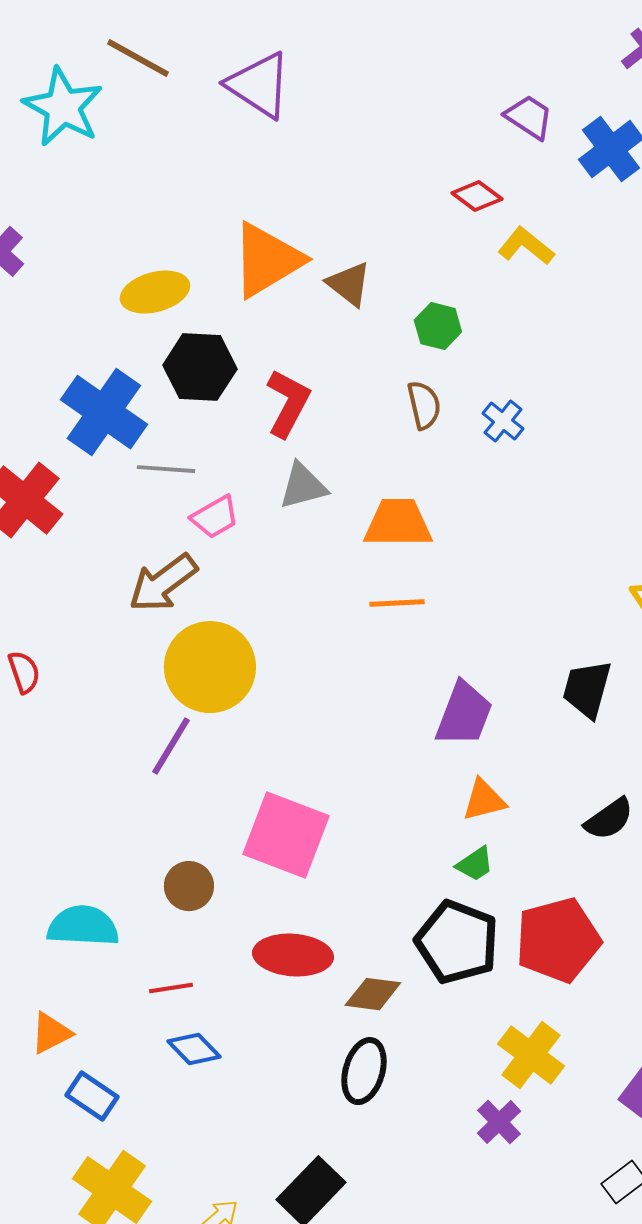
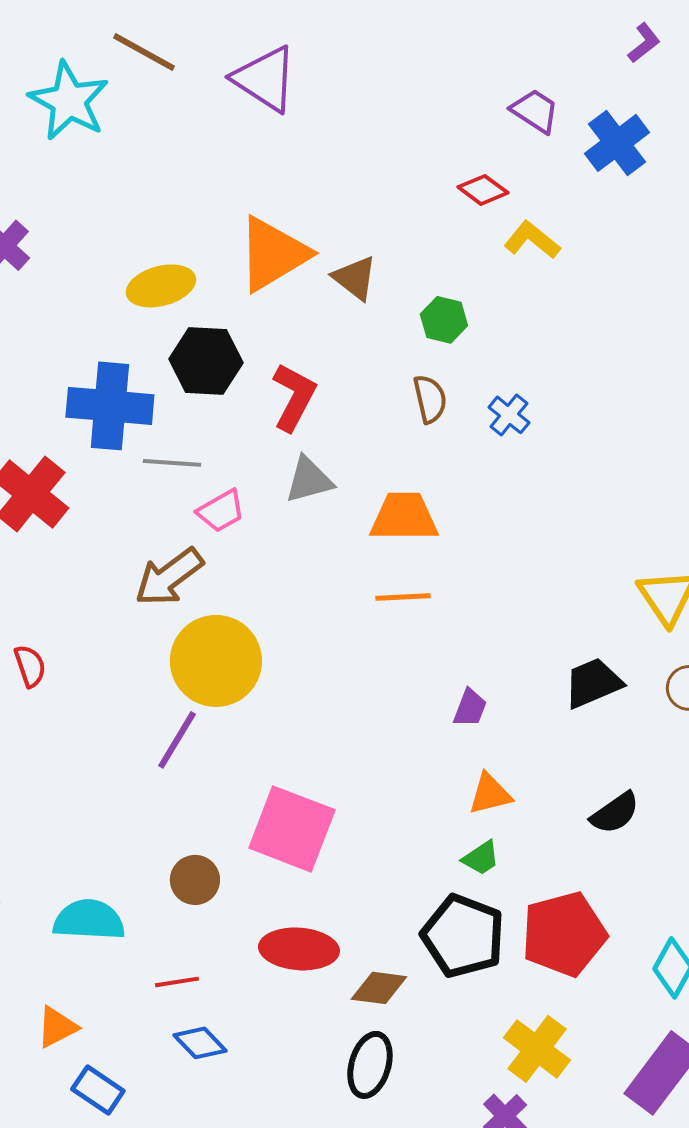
blue cross: (104, 412) -> (110, 406), turned -30
black trapezoid: (587, 689) -> (593, 683), turned 52
purple trapezoid: (464, 714) -> (470, 708), size x0.6

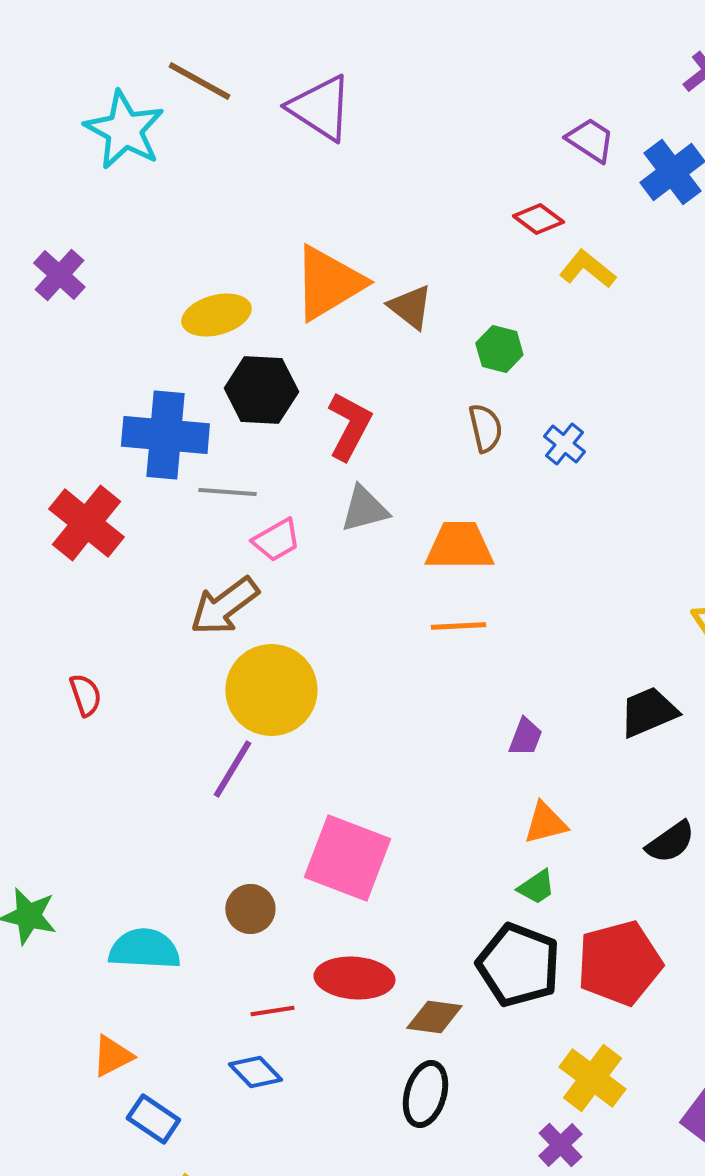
red line: (177, 982) -> (272, 1011), moved

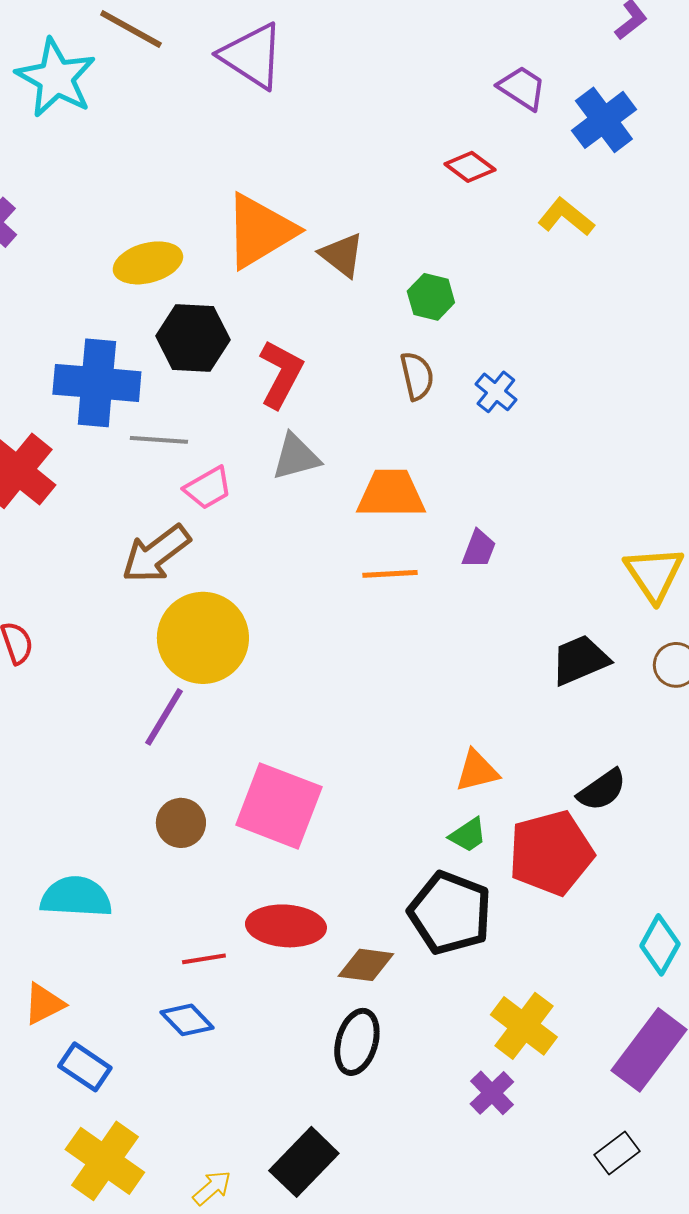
yellow L-shape: (587, 269) -> (566, 217), moved
purple trapezoid: (525, 737) -> (479, 549), moved
brown circle: (250, 909) -> (181, 823), moved
red pentagon: (619, 963) -> (551, 853), moved

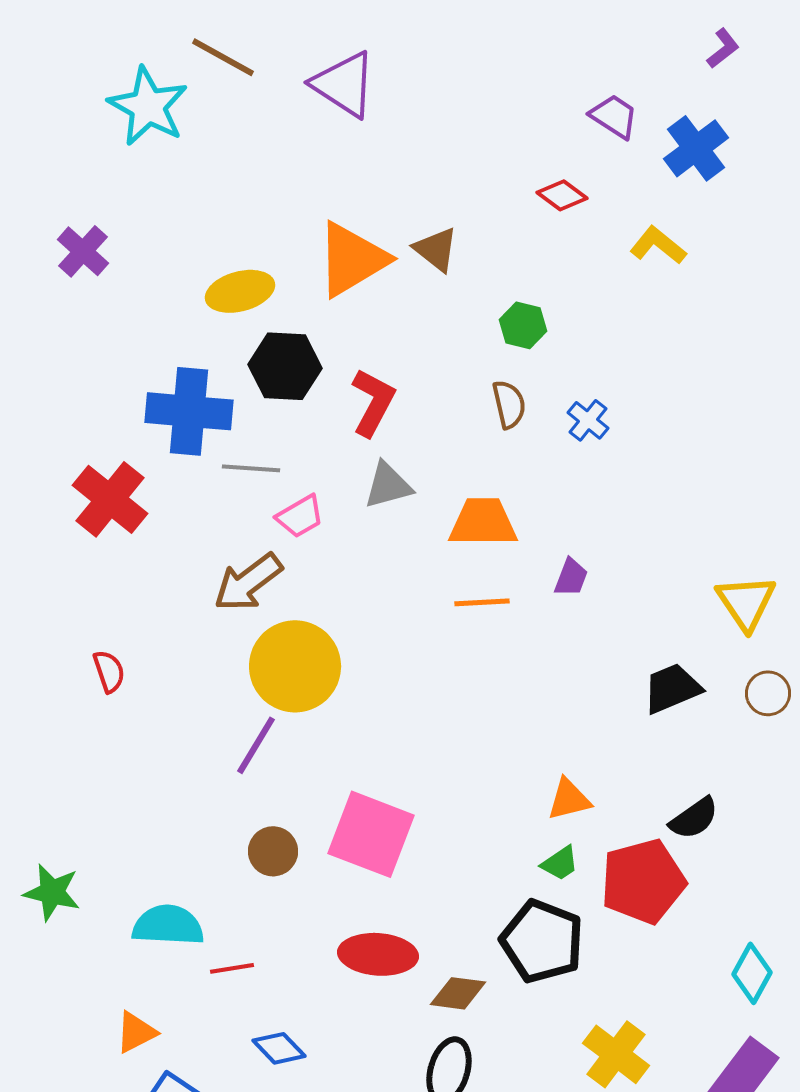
brown triangle: (342, 255) -> (436, 249), moved
red line: (204, 959) -> (232, 968), moved

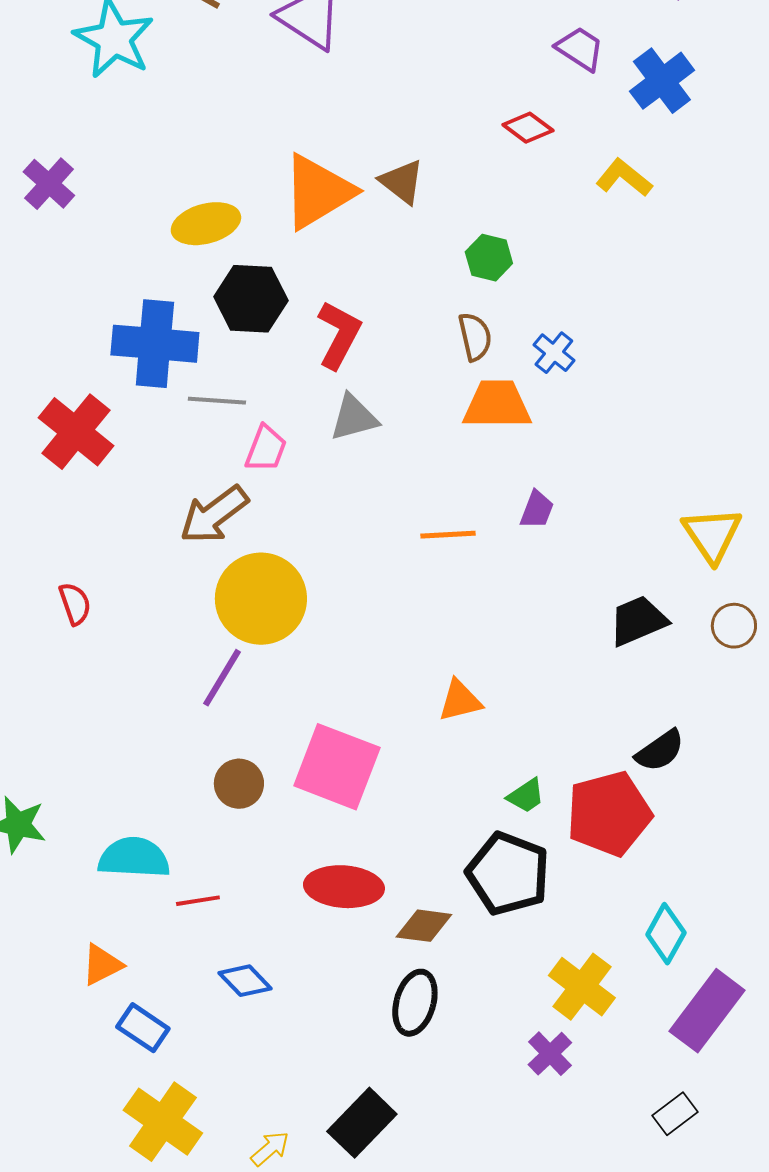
pink trapezoid: (300, 516) -> (266, 449), turned -39
orange trapezoid: (483, 522) -> (497, 405), moved
orange triangle: (569, 799) -> (460, 701), moved
cyan diamond: (752, 973) -> (666, 934), moved

